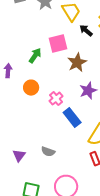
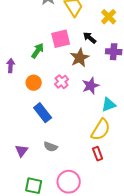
black arrow: (86, 31) -> (90, 38), moved
pink cross: (56, 99) -> (62, 82), moved
blue rectangle: (72, 118) -> (43, 113), moved

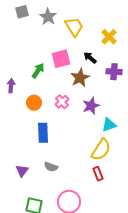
blue rectangle: (43, 113) -> (43, 133), turned 36

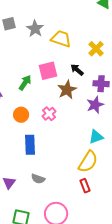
yellow trapezoid: (74, 27) -> (61, 39), turned -40
purple star: (91, 106) -> (95, 105), moved

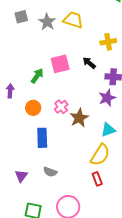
yellow trapezoid: (61, 39) -> (73, 20), moved
yellow cross: (96, 49) -> (108, 42), turned 35
brown star: (67, 90) -> (79, 118), moved

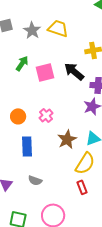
black arrow: (89, 63) -> (74, 71), size x1.5
green arrow: (37, 76) -> (22, 63), moved
brown star: (79, 118) -> (67, 139), moved

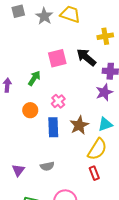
green arrow: (22, 63) -> (34, 78), moved
orange circle: (18, 116) -> (30, 110), moved
blue rectangle: (27, 146) -> (53, 127), moved
gray semicircle: (35, 180) -> (47, 166), turned -32

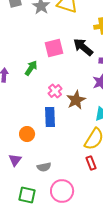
orange circle: (30, 110) -> (27, 134), moved
brown star: (79, 125) -> (76, 100), moved
gray semicircle: (47, 166) -> (44, 167), moved

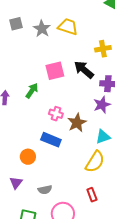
pink cross: (55, 91) -> (56, 114), turned -32
blue rectangle: (50, 117) -> (51, 140), turned -66
red rectangle: (91, 163) -> (92, 195), moved

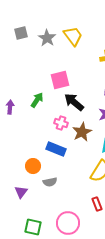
yellow trapezoid: (68, 27) -> (73, 36), turned 35
black arrow: (84, 70) -> (74, 102), moved
gray semicircle: (45, 190) -> (50, 182), moved

